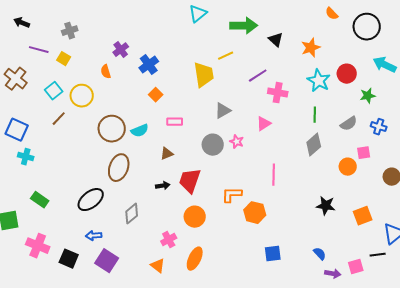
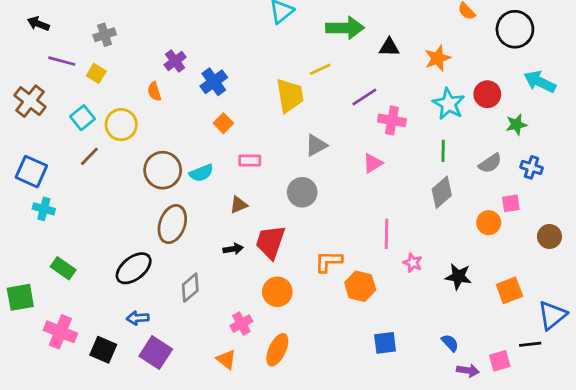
black triangle: (276, 40) -> (389, 47), turned -42
pink star: (237, 142) -> (413, 263), moved

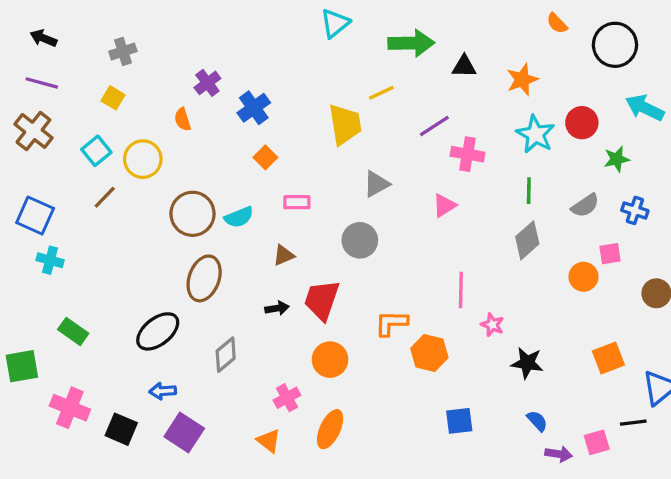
purple line: (62, 61) -> (42, 83), moved
black star: (458, 277) -> (527, 363), moved

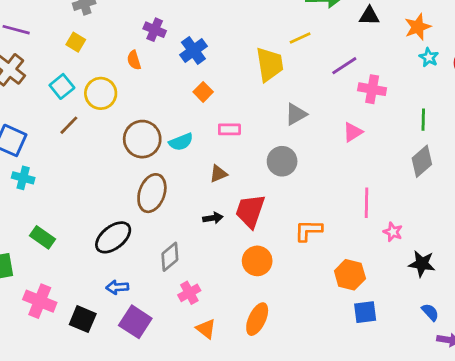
purple cross: (207, 83) -> (155, 30), turned -30
cyan star: (535, 134) -> (429, 57), moved, size x0.6
orange hexagon: (429, 353) -> (350, 275), moved
pink cross: (287, 398) -> (189, 293), moved

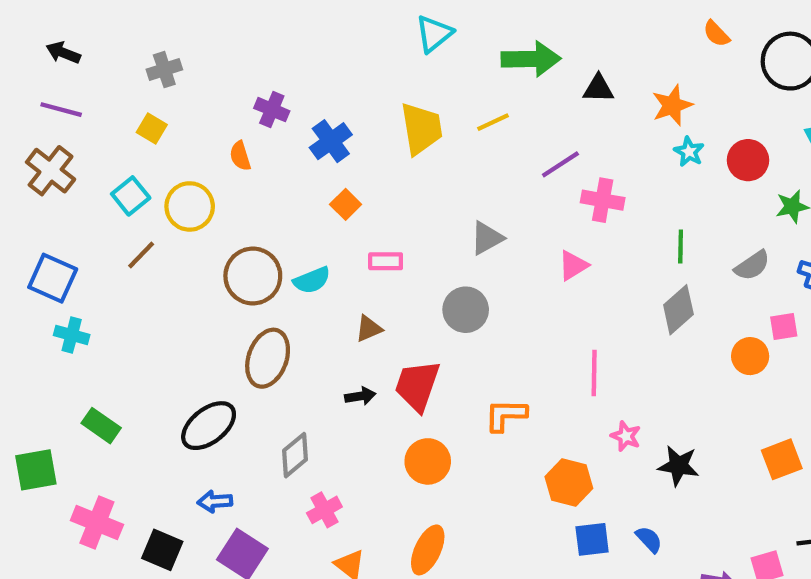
yellow trapezoid: (270, 64) -> (421, 129), moved
pink star: (393, 232) -> (626, 436), moved
blue semicircle: (430, 312) -> (649, 539), moved

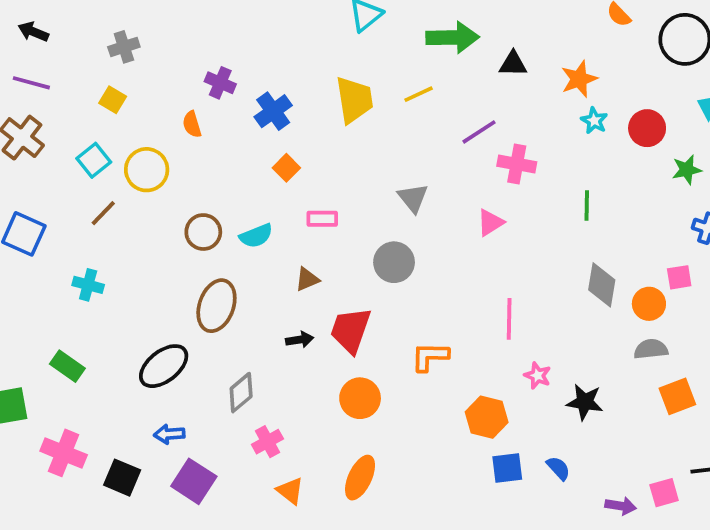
gray triangle: (487, 238) -> (413, 198), turned -40
gray semicircle: (752, 265) -> (651, 349), moved, turned -152
brown circle: (253, 276) -> (203, 232), size x0.7
gray diamond: (678, 310) -> (602, 285), moved, turned -39
cyan cross: (72, 335) -> (88, 285), moved

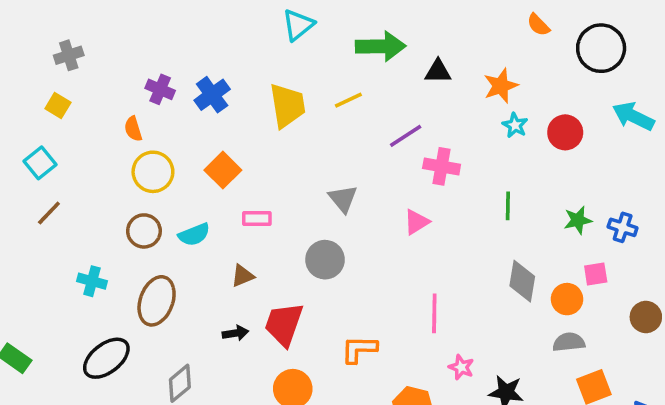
blue cross: (273, 111) -> (212, 95), moved
orange square: (286, 168) -> (223, 170), size x1.4
yellow circle: (147, 170) -> (153, 172), moved
green star: (687, 170) -> (578, 220), moved
cyan cross: (88, 285) -> (92, 281), moved

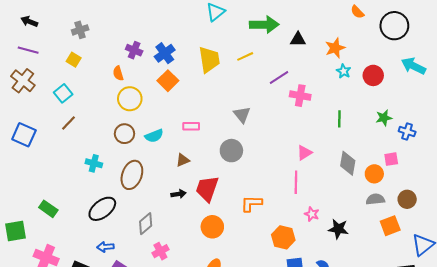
orange square: (223, 170) -> (168, 81), moved
green star: (578, 220) -> (384, 118), moved
pink triangle: (416, 222) -> (304, 153), moved
brown circle: (646, 317) -> (407, 199), moved

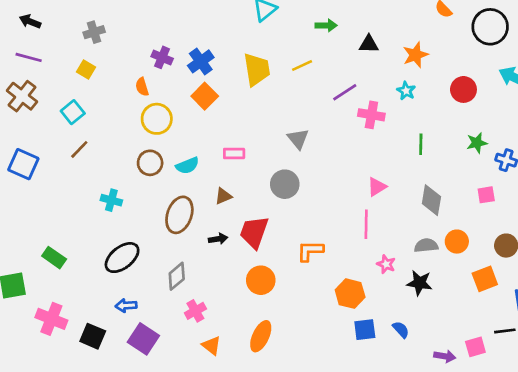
green arrow: (264, 25) -> (326, 25), size x0.6
cyan star: (344, 71) -> (406, 91), moved
orange circle: (374, 174) -> (457, 242), moved
brown ellipse: (132, 175) -> (179, 215), moved
gray semicircle: (375, 199) -> (426, 246), moved

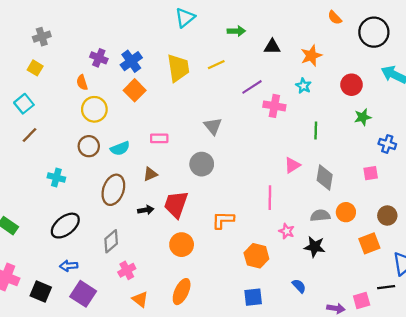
green star: (477, 143) -> (363, 117), moved
pink triangle: (377, 187) -> (292, 165), moved
blue square: (365, 330) -> (253, 297), moved

